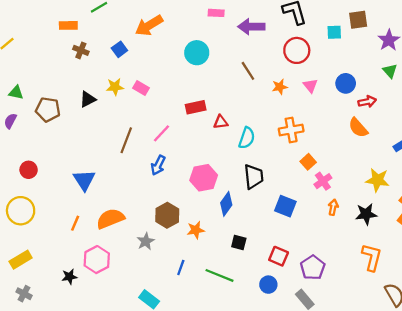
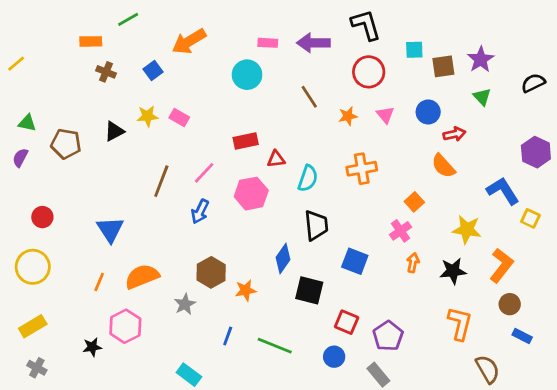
pink rectangle: (216, 13) -> (268, 43), moved
brown square: (358, 20) -> (443, 66), moved
orange square: (308, 162) -> (414, 202), moved
pink hexagon: (204, 178) -> (251, 194), moved
black square: (239, 243) -> (309, 290), moved, size x1.5

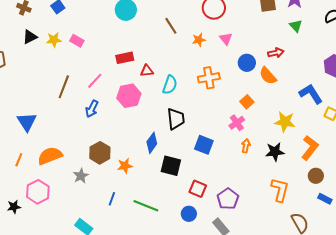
blue circle: (428, 112) -> (247, 63), moved
black triangle: (114, 131) -> (30, 37), moved

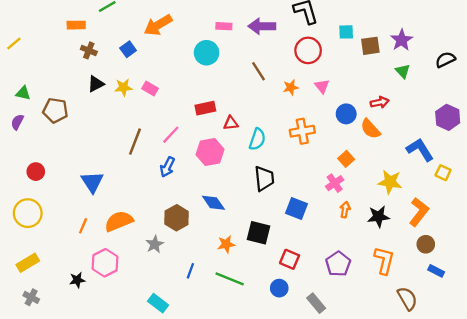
blue diamond: (152, 143) -> (213, 203), moved, turned -70
orange star: (125, 166) -> (226, 244), moved
purple pentagon: (228, 199) -> (338, 264), moved

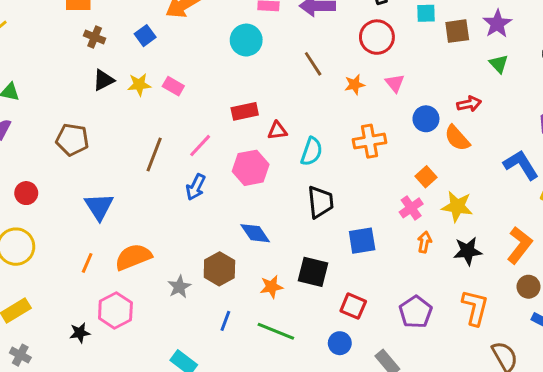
brown pentagon: (55, 110) -> (72, 140), moved
yellow star: (390, 182) -> (457, 206), moved
blue square: (297, 208) -> (362, 241), turned -30
brown hexagon: (177, 218) -> (219, 269), moved

